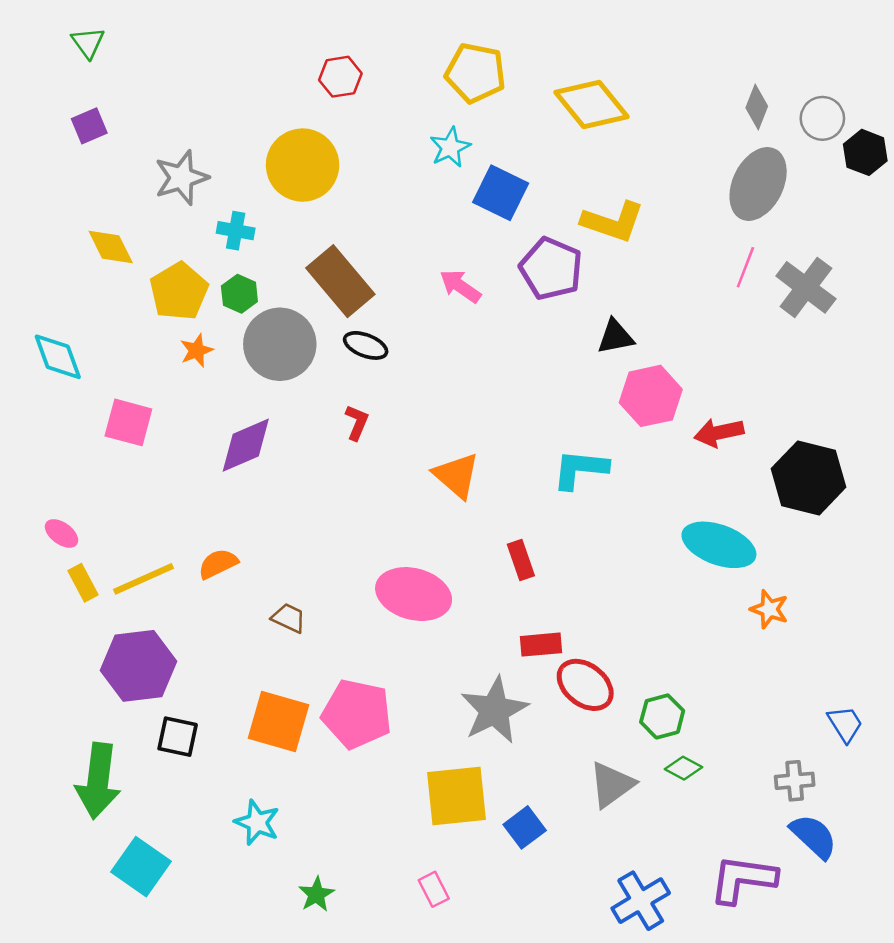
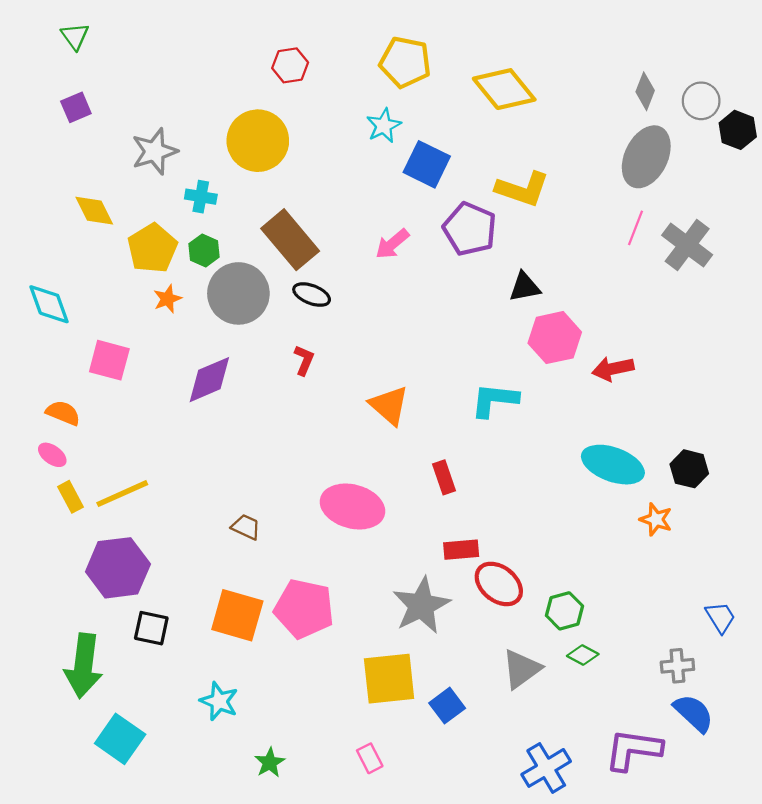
pink arrow: (460, 286) -> (392, 244), turned -75
black hexagon: (809, 478) -> (689, 469), moved, size x0.6
orange semicircle: (218, 564) -> (63, 413), moved, turned 48

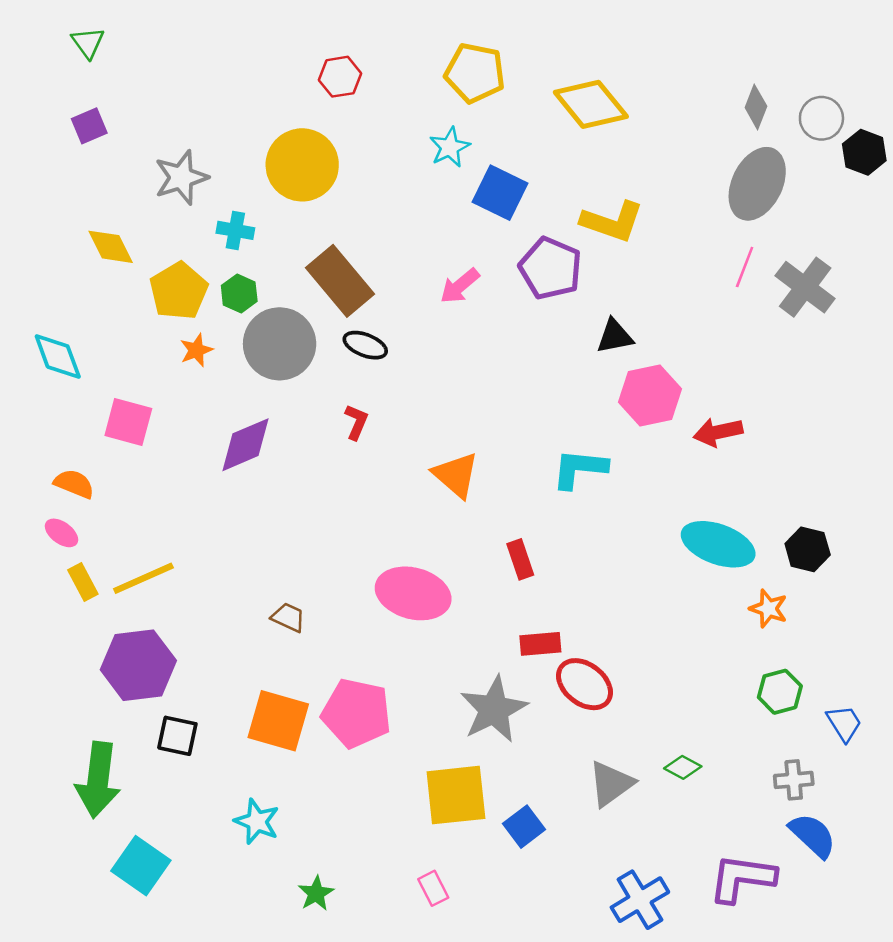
green hexagon: (564, 611) -> (780, 692), moved

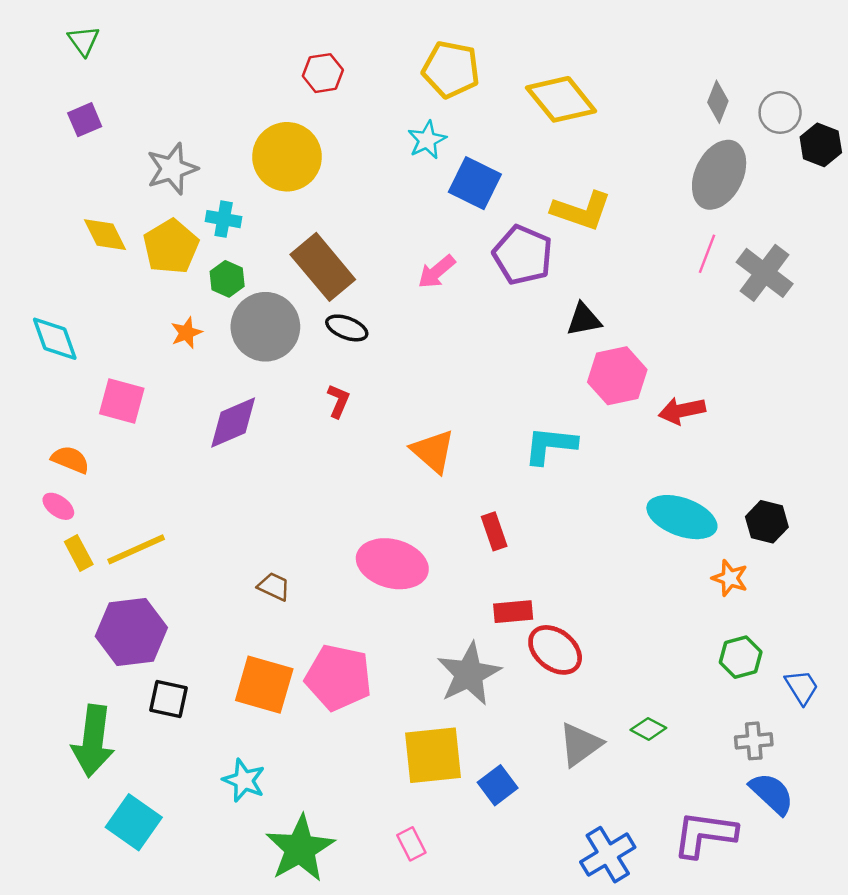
yellow pentagon: (179, 291) -> (171, 247), moved
green star: (316, 893) -> (300, 849), size x2.0

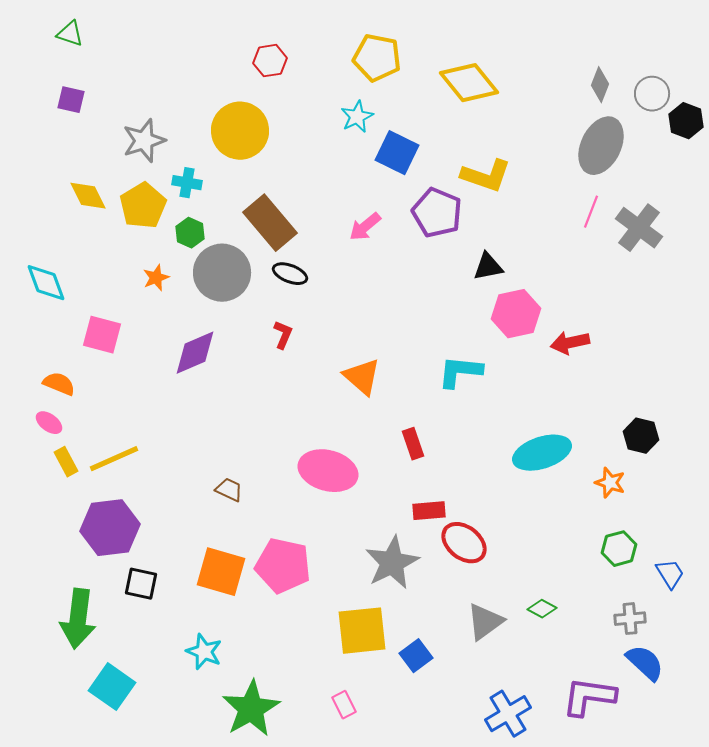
green triangle: (83, 41) -> (70, 34), turned -36
purple square: (85, 120) -> (71, 100), turned 36
cyan ellipse: (682, 517) -> (542, 453), moved, turned -38

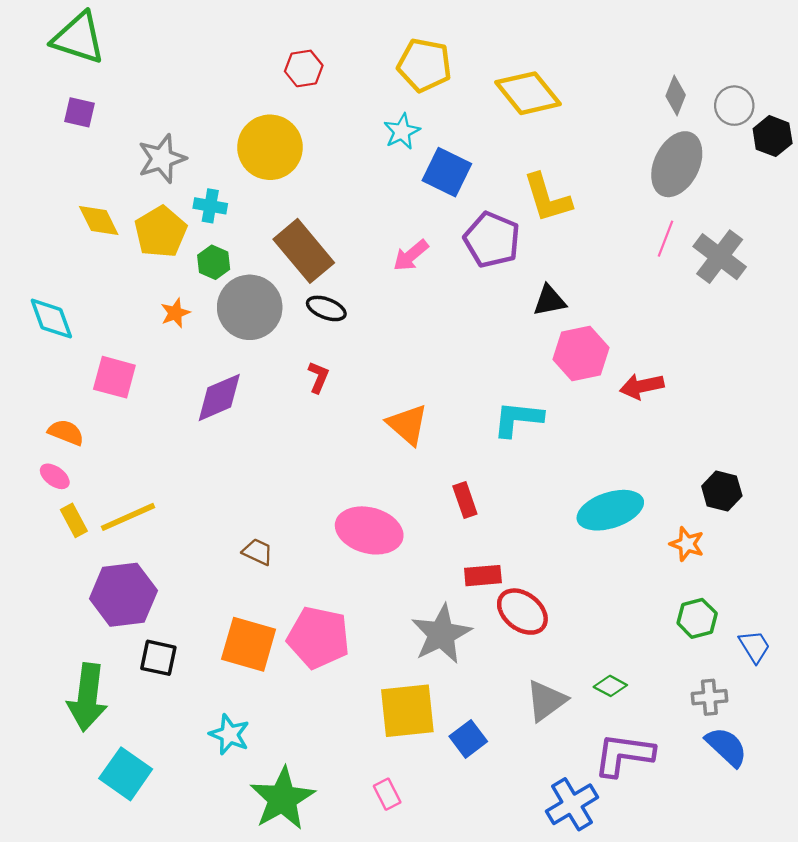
green triangle: (70, 34) -> (78, 38), size x1.8
yellow L-shape: (486, 176) -> (547, 198), turned 54
purple L-shape: (589, 697) -> (624, 755), moved

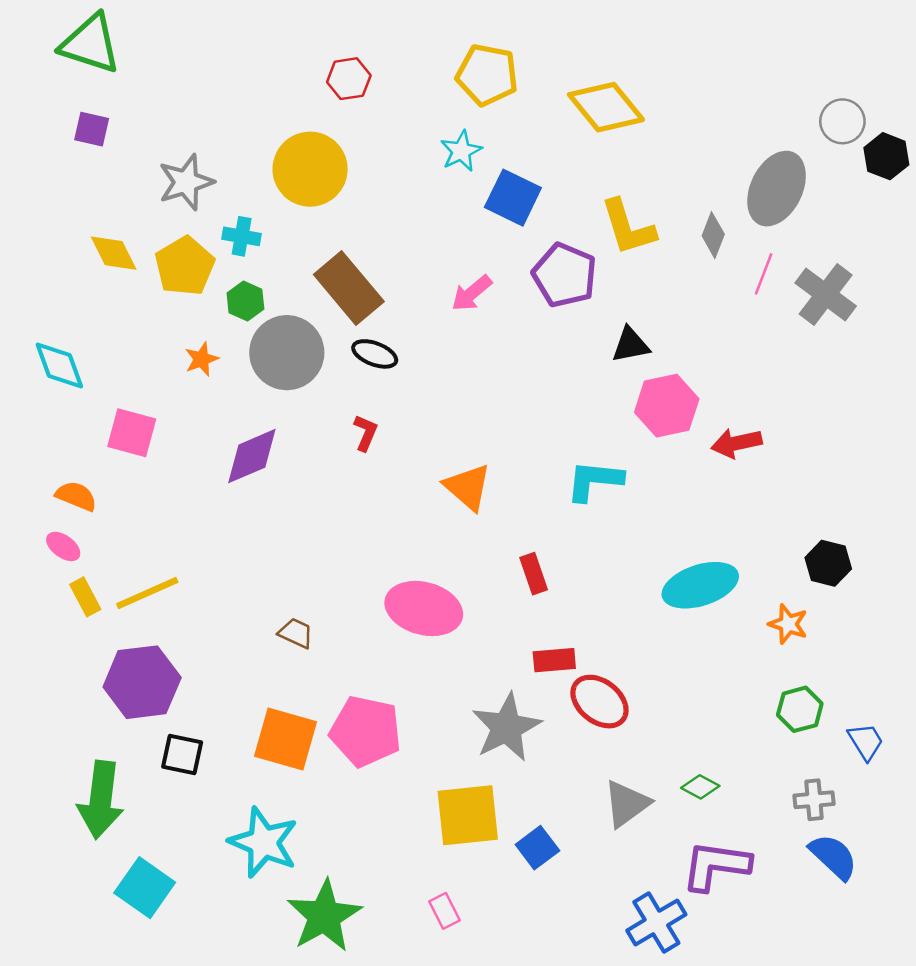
gray diamond: (676, 95) -> (713, 235), moved
cyan star: (229, 734) -> (264, 842), size x1.5

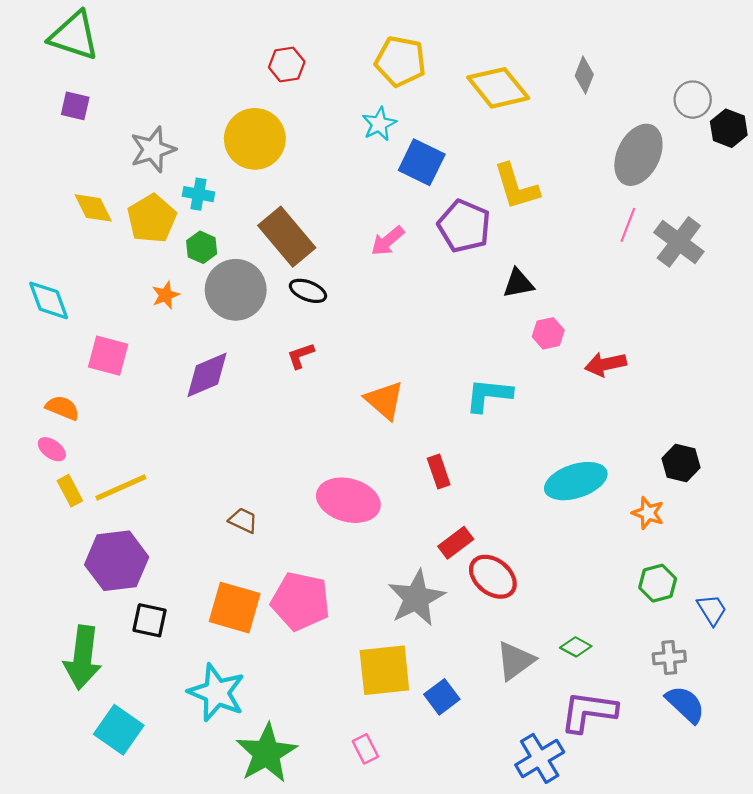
gray diamond: (713, 235) -> (584, 75), moved
pink hexagon: (667, 406) -> (548, 333), size x0.6
red L-shape: (366, 433) -> (301, 356), turned -132
red rectangle: (554, 660) -> (456, 543), turned -32

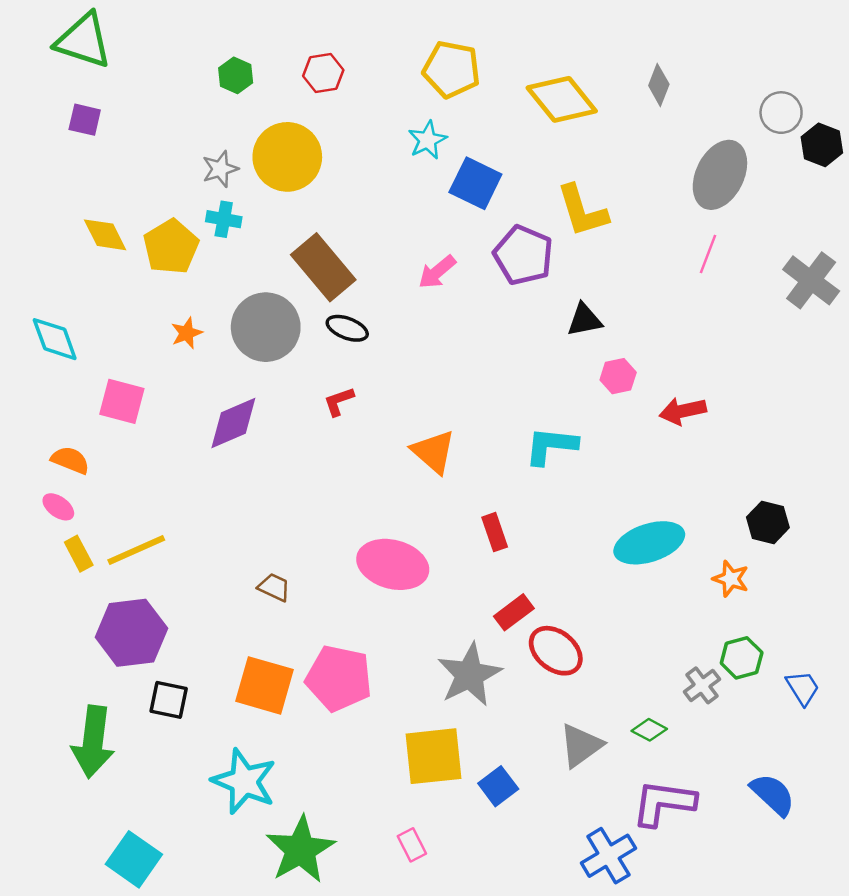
gray star: (153, 149) -> (220, 169), moved, size x0.7
gray cross: (679, 242) -> (811, 280), moved
green hexagon: (202, 247) -> (236, 75), moved
gray cross: (669, 658) -> (702, 685), moved, turned -32
cyan square: (119, 730) -> (134, 859), moved

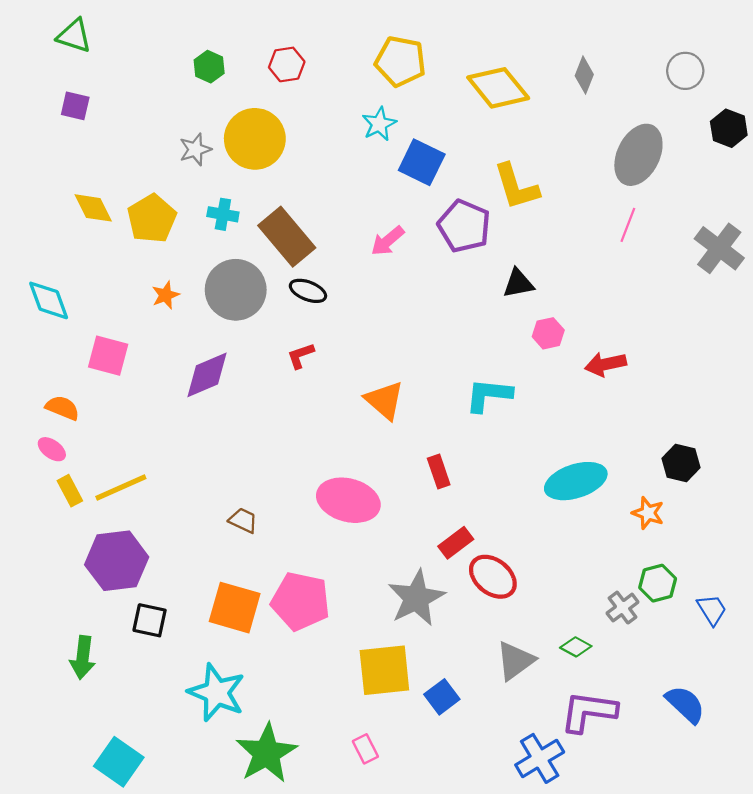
green triangle: (83, 41) -> (74, 36), size x0.7
gray circle: (781, 113) -> (685, 71), moved
cyan cross: (224, 219) -> (223, 214), moved
green arrow: (93, 742) -> (83, 658), size x0.7

